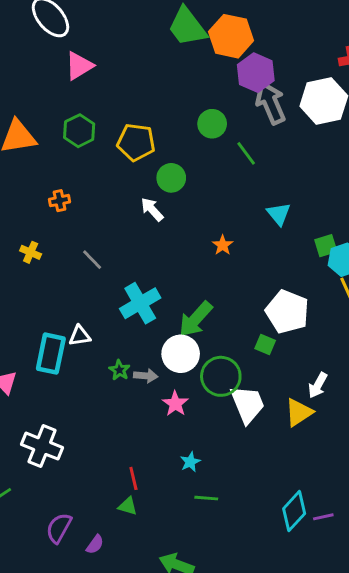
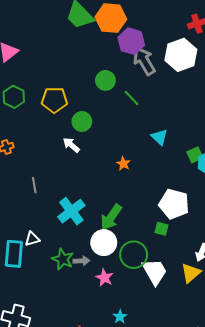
gray line: (92, 260) -> (34, 185), turned 42
green star: (119, 370) -> (63, 259), size x1.5

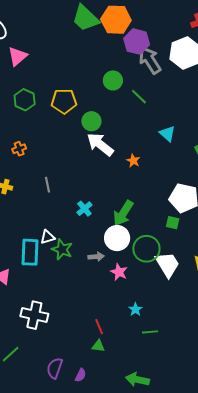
white arrow: (71, 145) -> (100, 144), moved, size x1.6
cyan cross: (71, 211) -> (84, 209), size x0.6
green star: (63, 259) -> (62, 249), moved

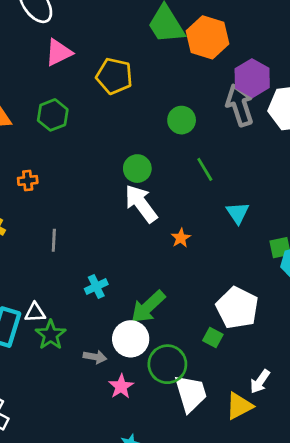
purple hexagon: (137, 42) -> (252, 78), moved
green line: (139, 97) -> (205, 169), moved
yellow pentagon: (64, 101) -> (114, 76), moved

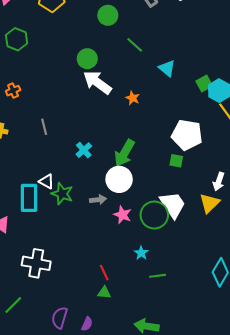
white triangle: (35, 312) -> (46, 181), turned 49
green circle: (167, 364) -> (154, 215), moved

